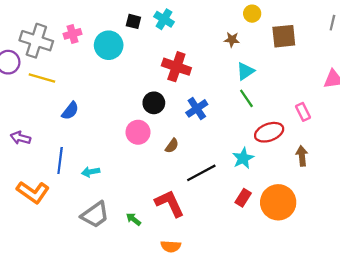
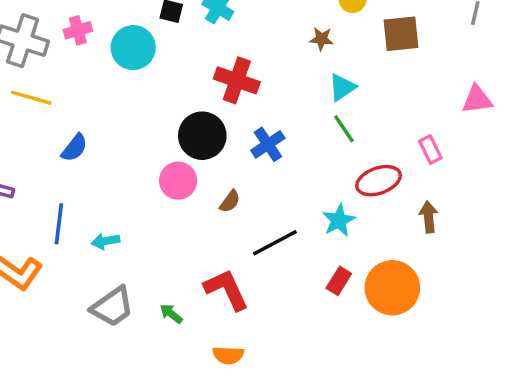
black circle: (154, 103) -> (202, 136), size x1.4

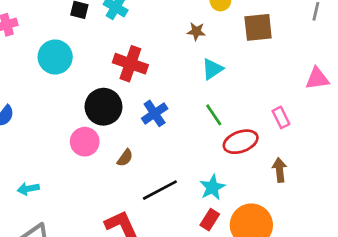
cyan circle: (133, 48) -> (55, 57), moved
green line: (344, 129) -> (214, 115), moved
cyan star: (339, 220) -> (212, 187), moved

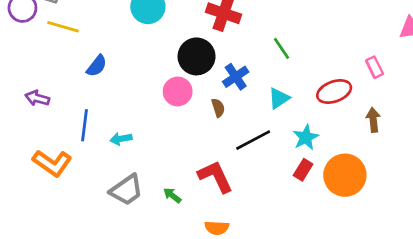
cyan triangle: (212, 69) -> (279, 98), moved
blue cross: (155, 113) -> (236, 77), moved
green line: (214, 115) -> (282, 48), moved
brown semicircle: (125, 158) -> (218, 108), turned -54

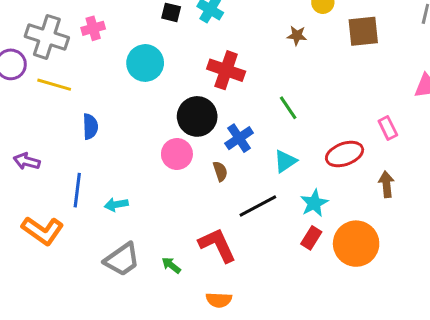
blue semicircle: (97, 66) -> (90, 127), turned -40

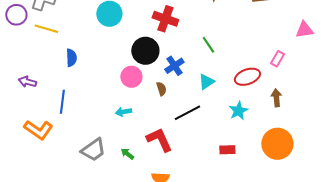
pink rectangle: (388, 128) -> (277, 59), turned 56
cyan star: (314, 203) -> (238, 111), moved
cyan arrow: (116, 205) -> (123, 112), moved
red rectangle: (311, 238) -> (227, 150), moved, turned 56
orange circle: (356, 244) -> (277, 144), moved

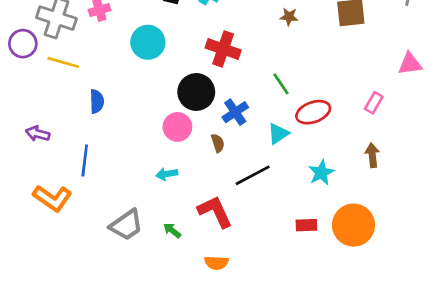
red ellipse: (247, 77) -> (313, 112), moved
orange circle: (277, 144) -> (354, 225), moved

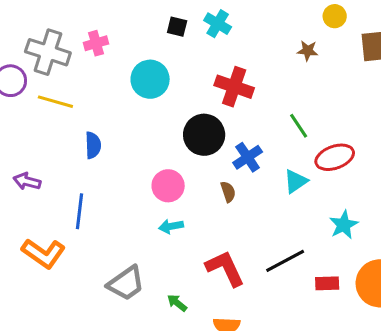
pink circle: (177, 127) -> (168, 186), moved
black line: (253, 175) -> (285, 261), moved
green arrow: (172, 230) -> (177, 303), moved

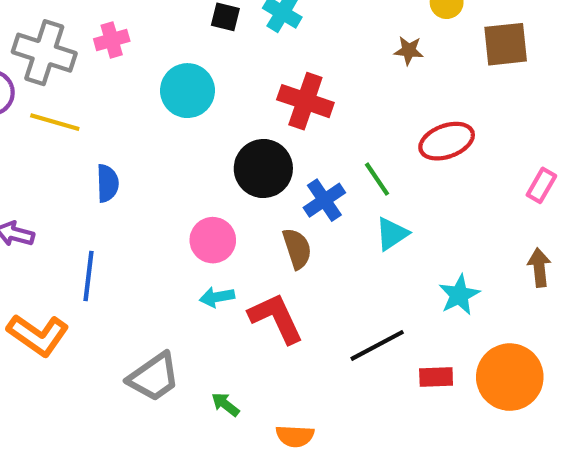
green line: (299, 126) -> (377, 179), moved
red ellipse: (335, 157) -> (447, 141), moved
brown semicircle: (228, 192) -> (297, 249), size x1.4
red L-shape: (225, 268) -> (276, 318), moved

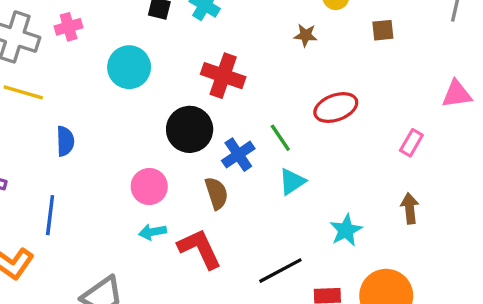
brown square: (506, 44) -> (383, 30), size x0.6

